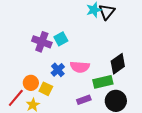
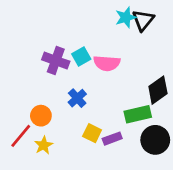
pink semicircle: (80, 67) -> (107, 63), moved
yellow square: (46, 89) -> (92, 133), moved

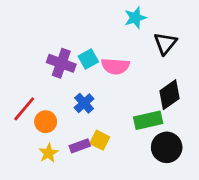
black triangle: (143, 20) -> (165, 43), moved
red line: (21, 136) -> (24, 109), moved
purple rectangle: (112, 139) -> (80, 146), moved

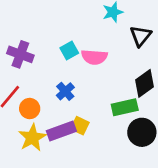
purple cross: (61, 63) -> (20, 54), moved
purple rectangle: (80, 146) -> (61, 131), size x1.5
yellow star: (48, 153) -> (32, 138), size x1.5

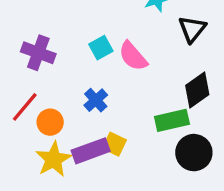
pink semicircle: (94, 57) -> (133, 56), turned 45

